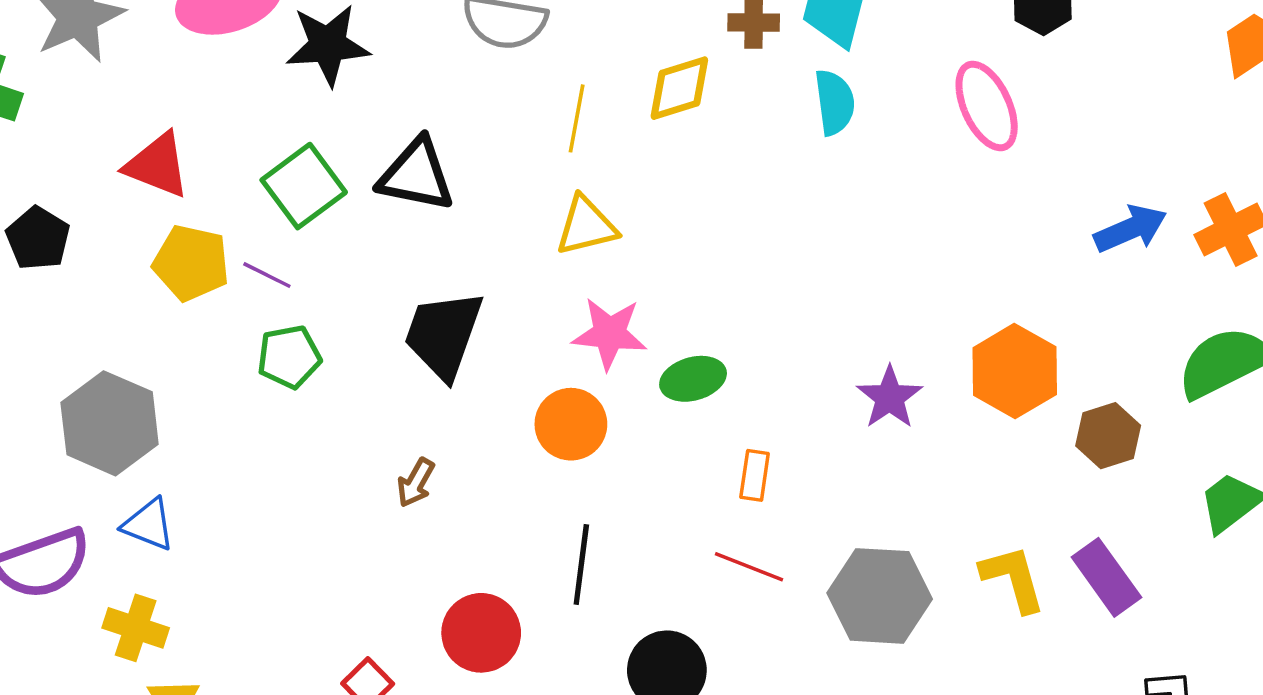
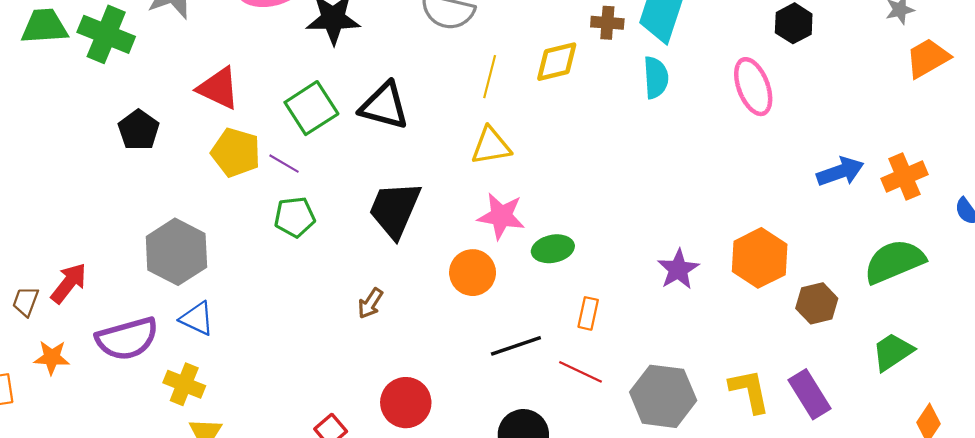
black line: (581, 564) -> (516, 346), moved, turned 60

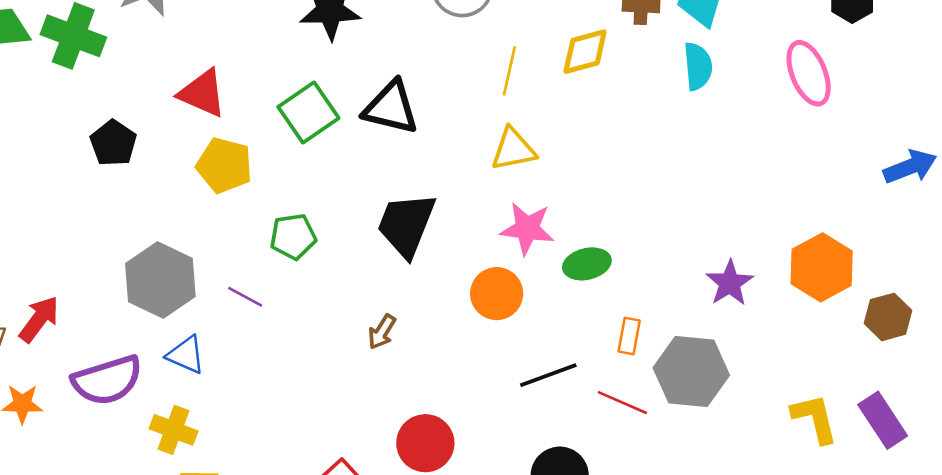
purple line: (284, 164) -> (245, 297), moved
gray hexagon: (663, 396) -> (691, 372), moved

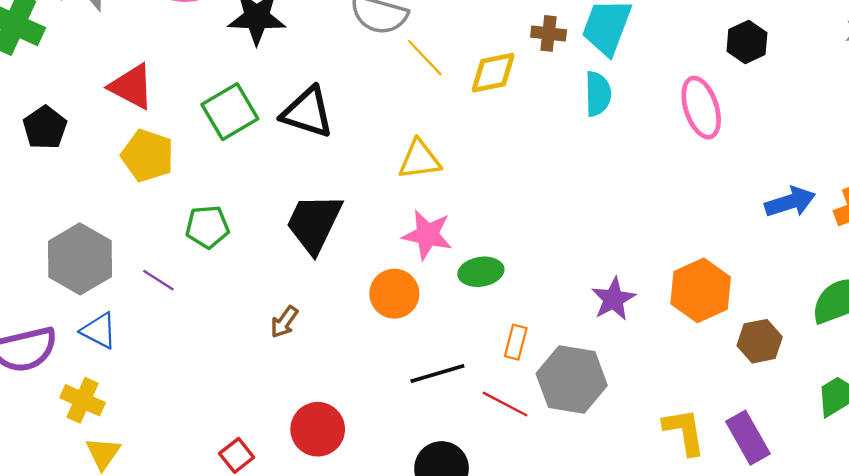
yellow line: (509, 71) -> (425, 58), moved, turned -60

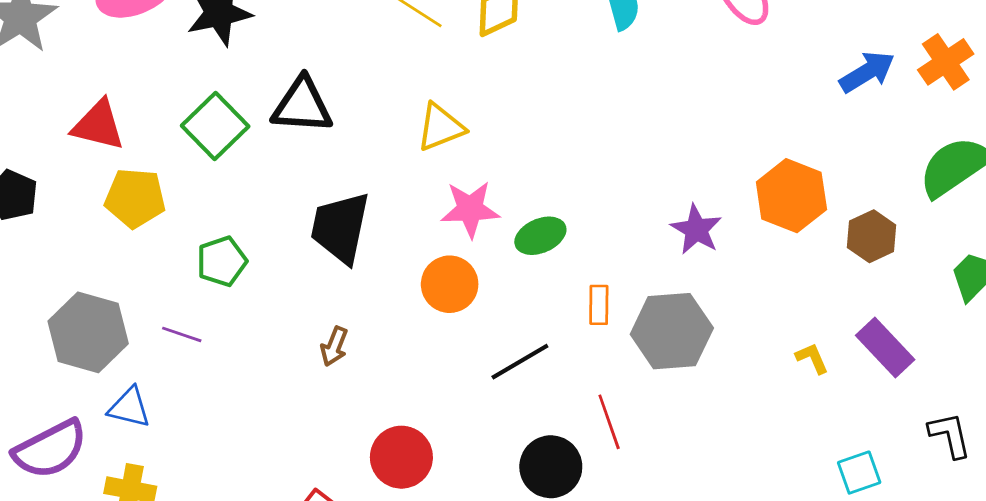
red line: (505, 404) -> (609, 422), moved, turned 57
yellow L-shape: (684, 432) -> (812, 358), size x0.6

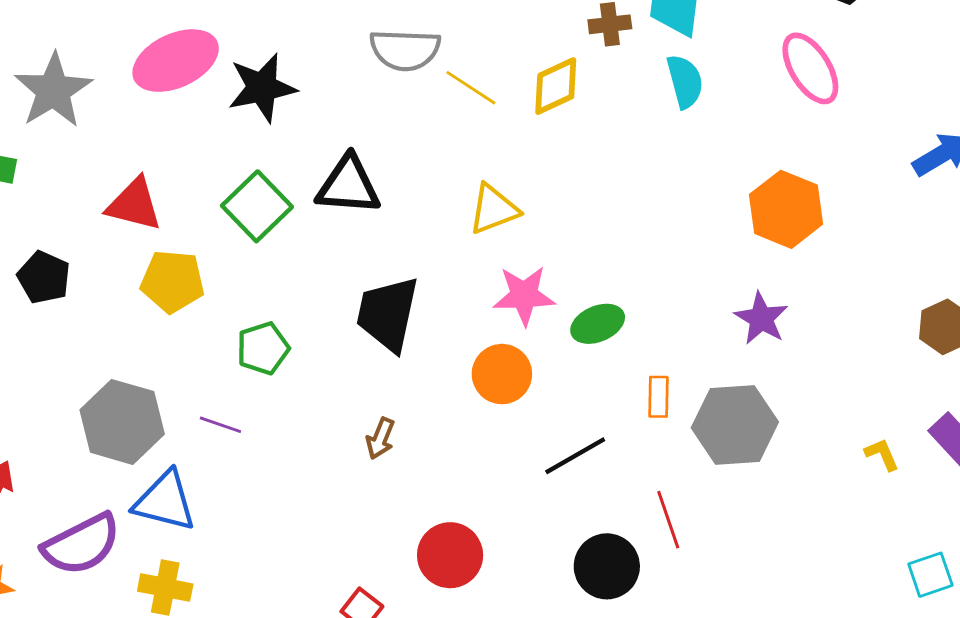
orange hexagon: (791, 196) -> (786, 209), moved
blue triangle: (129, 408) -> (165, 501), size x1.4

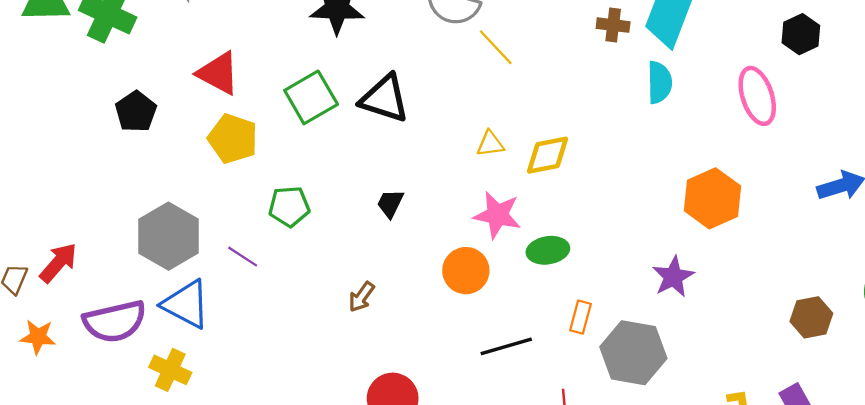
yellow diamond: (556, 86) -> (548, 155), moved
yellow triangle: (494, 209) -> (490, 144), size x0.7
black trapezoid: (388, 314) -> (390, 204), size x0.5

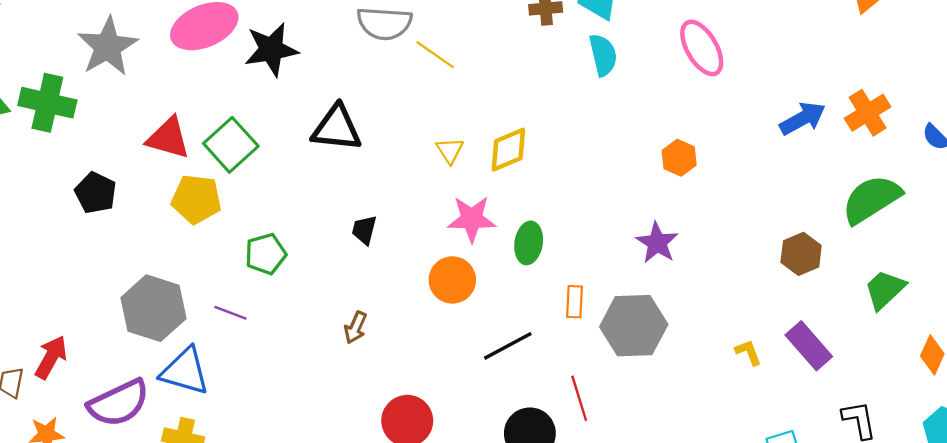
green square: (311, 97) -> (231, 145), moved
yellow triangle: (490, 144) -> (450, 151), turned -44
orange hexagon: (712, 198) -> (679, 158), size x0.6
green ellipse: (548, 250) -> (529, 243), turned -60

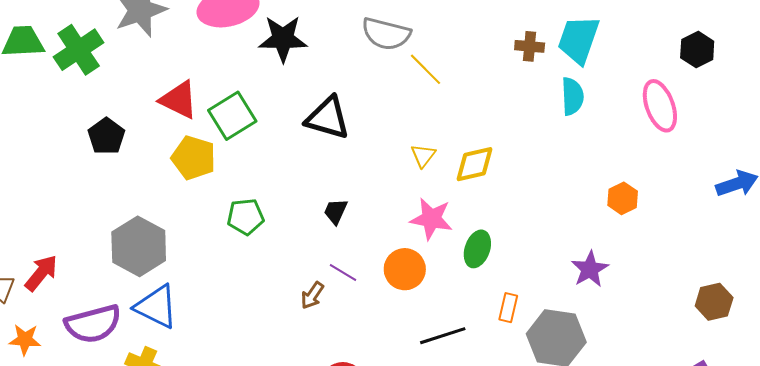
green cross: (47, 103) -> (79, 50), turned 33
purple line: (230, 313) -> (343, 273), moved

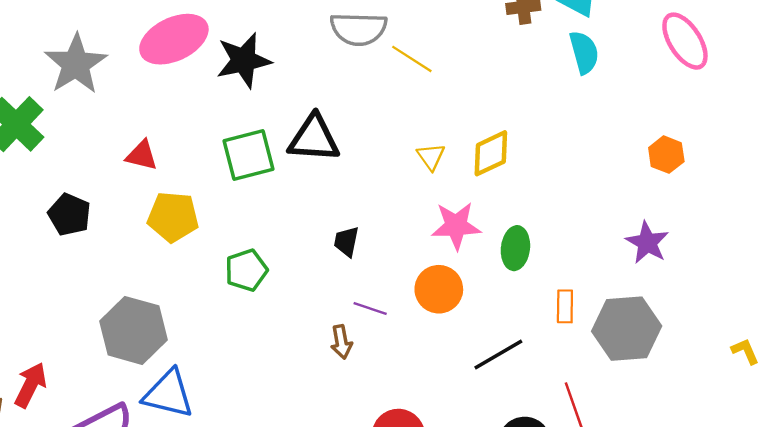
red triangle: (179, 100) -> (142, 155), size x0.7
green square: (232, 116) -> (248, 155), moved, turned 30
brown arrow: (312, 295) -> (341, 342), turned -32

